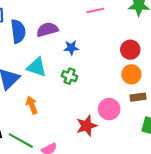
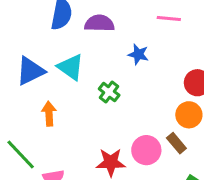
blue star: (71, 48) -> (138, 54), moved
brown rectangle: (138, 97) -> (176, 143), moved, turned 40

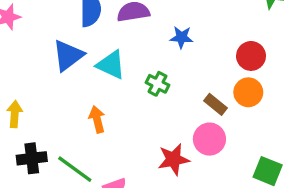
blue triangle: (30, 71) -> (68, 56), moved
brown rectangle: (176, 143) -> (216, 104), moved

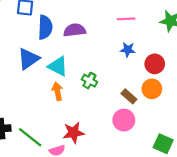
blue star: (181, 37) -> (128, 50), moved
orange arrow: (97, 119) -> (57, 91), moved
red star: (174, 159) -> (73, 133), moved

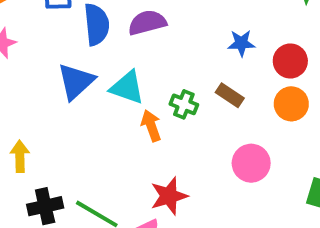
orange arrow: (57, 91) -> (151, 126), moved
brown rectangle: (129, 96) -> (230, 95), moved

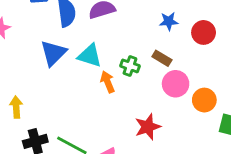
orange circle: (291, 104) -> (204, 100), moved
pink circle: (251, 163) -> (176, 84), moved
red star: (169, 196) -> (148, 127), moved

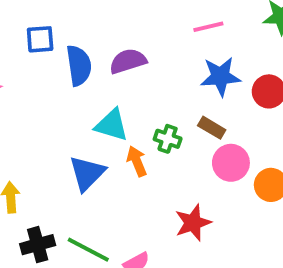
blue star: (169, 21) -> (220, 76), size x1.5
blue triangle: (53, 53) -> (87, 173), moved

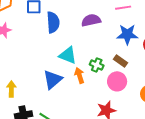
purple semicircle: (128, 61) -> (91, 20), moved
pink circle: (231, 163) -> (117, 81), moved

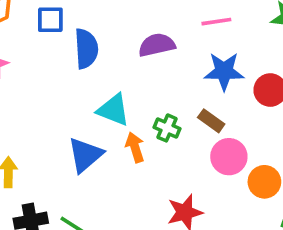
pink circle: (117, 81) -> (229, 157), moved

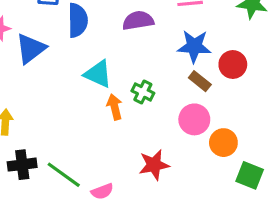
brown rectangle: (211, 121) -> (200, 81), moved
blue triangle: (85, 155) -> (31, 48), moved

